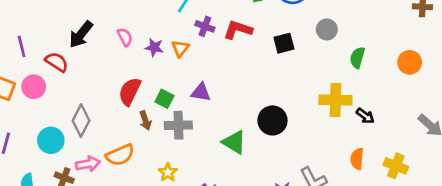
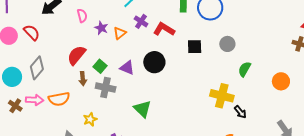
red semicircle: (57, 62) -> (32, 32), moved
black circle: (272, 120) -> (154, 62), moved

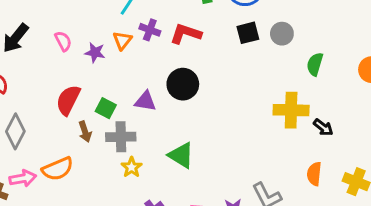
orange triangle: (120, 33) -> (122, 40), moved
black square: (195, 47) -> (248, 33), moved
yellow star: (90, 119) -> (132, 167), moved

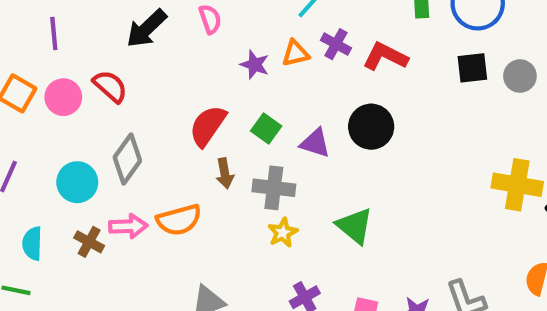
orange triangle: (122, 40) -> (295, 53), turned 30
pink semicircle: (63, 41) -> (210, 19), moved
green square: (106, 108) -> (266, 129), moved

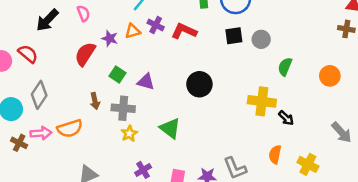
red semicircle: (208, 126) -> (85, 54), moved
black circle: (371, 127) -> (199, 84), moved

